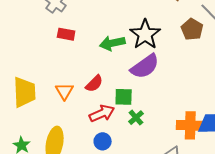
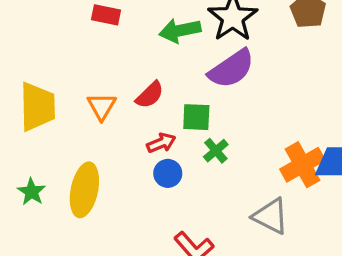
red arrow: (102, 113) -> (161, 143), size x0.7
orange cross: (190, 125) -> (302, 165), turned -32
blue circle: (103, 141) -> (168, 173), moved

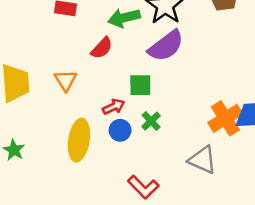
red semicircle: (150, 95) -> (102, 48), moved
green cross: (216, 151) -> (151, 121), moved
yellow ellipse: (84, 190) -> (79, 140), moved

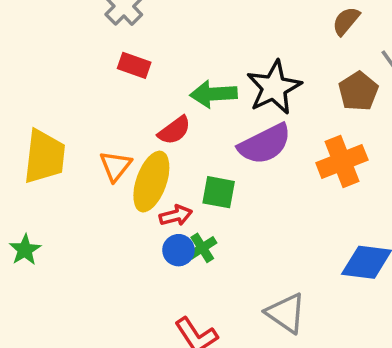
orange cross: (225, 118) -> (342, 161), moved
green cross: (151, 121) -> (202, 248), moved
yellow ellipse: (79, 140) -> (151, 182), moved

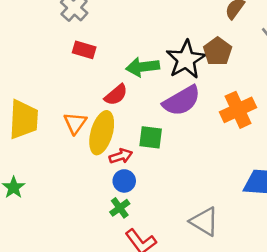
brown pentagon: (358, 91) -> (218, 51), moved
green cross: (202, 248) -> (120, 208), moved

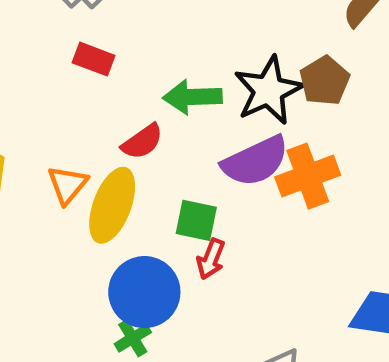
orange cross: (238, 110) -> (308, 176), moved
red arrow: (121, 156) -> (211, 259), moved, turned 125
blue circle: (124, 181) -> (144, 292), size x1.8

